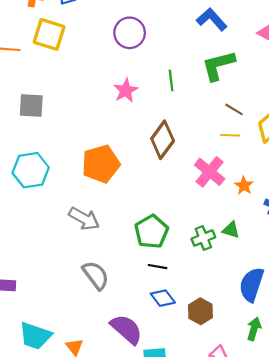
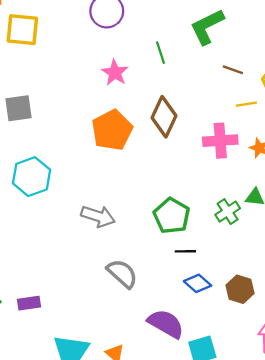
yellow line: (230, 135) -> (246, 104), moved
orange pentagon: (101, 164) -> (112, 130), moved
pink cross: (210, 172) -> (220, 141), turned -32

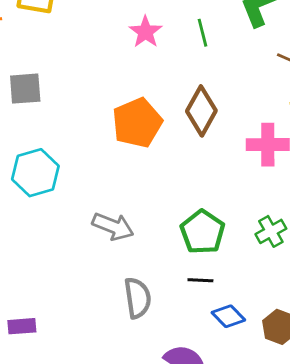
pink star: (115, 73) -> (146, 32), moved
black line: (185, 251) -> (200, 280), moved
gray semicircle: (122, 273) -> (138, 298), turned 36

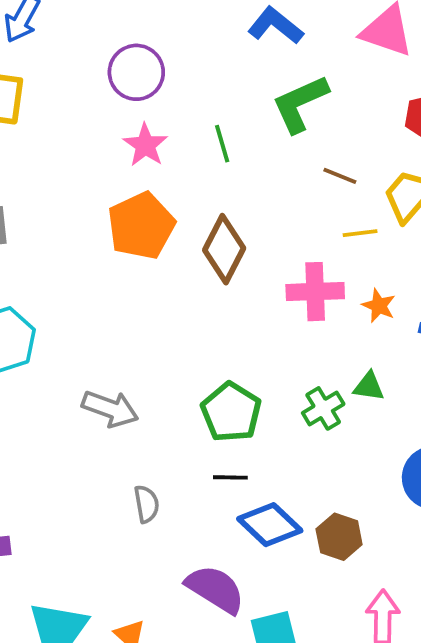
orange pentagon: (137, 123) -> (141, 226), moved
gray semicircle: (138, 298) -> (146, 504), size x0.7
blue diamond: (228, 316) -> (270, 525), size x1.4

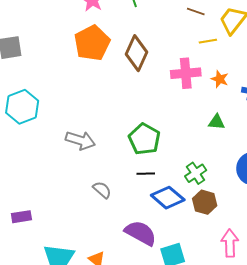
green cross: (323, 408) -> (196, 173), moved
gray semicircle: (146, 504) -> (102, 190), turned -36

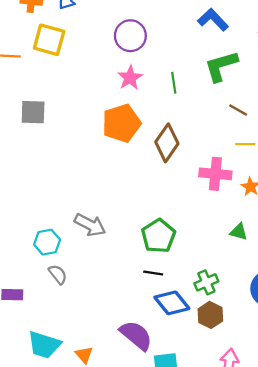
cyan hexagon: (22, 107) -> (47, 242), moved, size x0.7
gray semicircle: (102, 190) -> (58, 274), moved

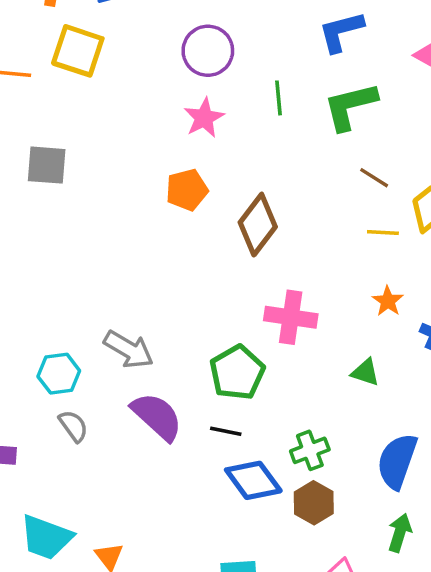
blue L-shape: (213, 20) -> (341, 32), turned -64
green line: (174, 83) -> (279, 98), moved
orange pentagon: (122, 123) -> (187, 190), size x0.7
pink cross: (215, 174) -> (291, 317), moved
purple semicircle: (136, 335) -> (157, 416), moved

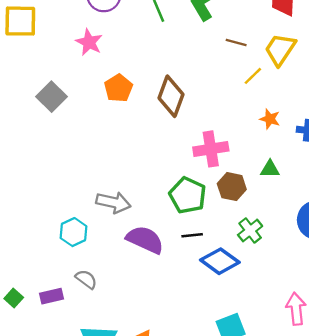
pink star: (204, 118) -> (89, 42), moved
gray square: (47, 165) -> (52, 97), moved, turned -32
yellow line: (383, 233) -> (253, 76), turned -30
gray semicircle: (73, 426) -> (86, 279), moved
brown hexagon: (314, 503) -> (232, 187), moved

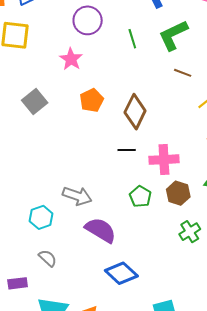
brown line: (236, 43) -> (183, 73), moved
green pentagon: (188, 195) -> (140, 197), size x0.7
black line: (192, 235) -> (127, 150), moved
blue diamond: (220, 261) -> (121, 273), moved
purple rectangle: (52, 296) -> (18, 283), moved

